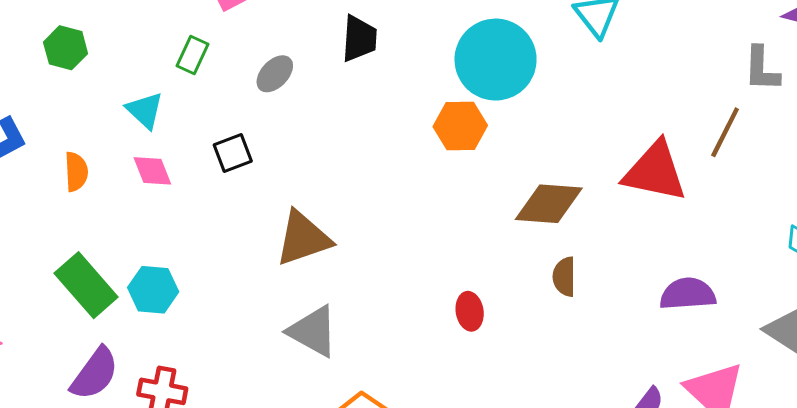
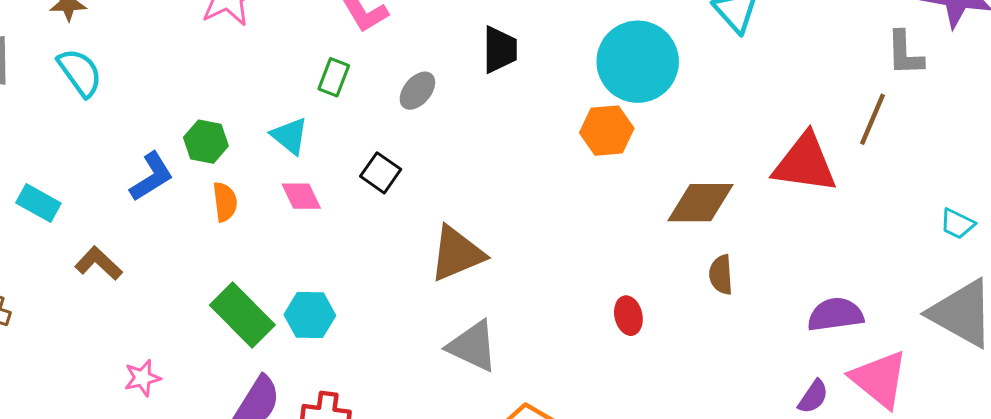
green hexagon: (66, 48) -> (206, 142), moved
black square: (233, 153) -> (381, 173), turned -30
purple semicircle: (688, 294) -> (835, 314), moved

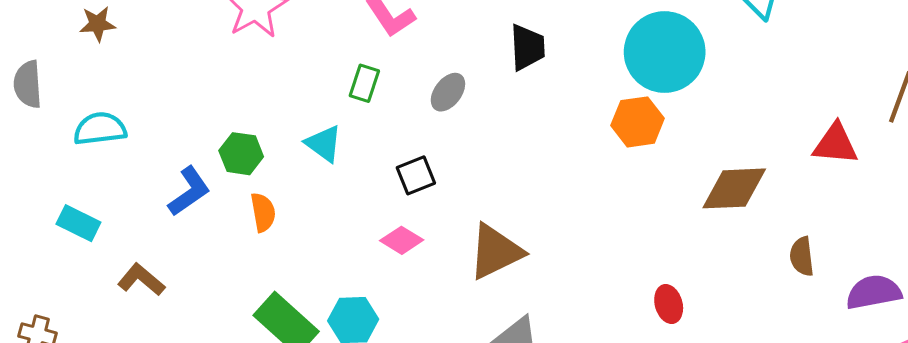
cyan semicircle: (80, 72) -> (100, 129), moved, turned -58
red triangle: (805, 163) -> (835, 144), size x0.7
black square: (381, 173) -> (416, 175), turned 36
pink diamond: (301, 196) -> (402, 240), moved, turned -30
brown semicircle: (721, 275) -> (802, 256), moved

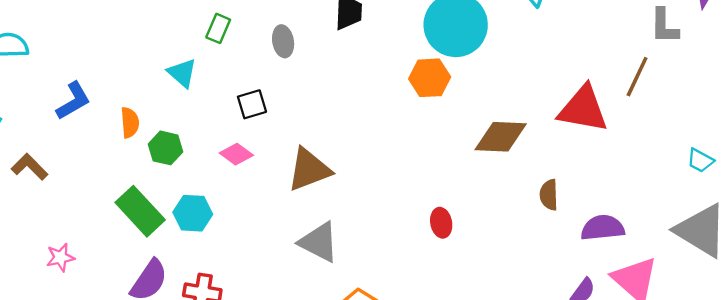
gray ellipse: (448, 92) -> (283, 41), turned -52
red triangle: (835, 144) -> (583, 109), size x1.4
green hexagon: (241, 154) -> (165, 148), moved

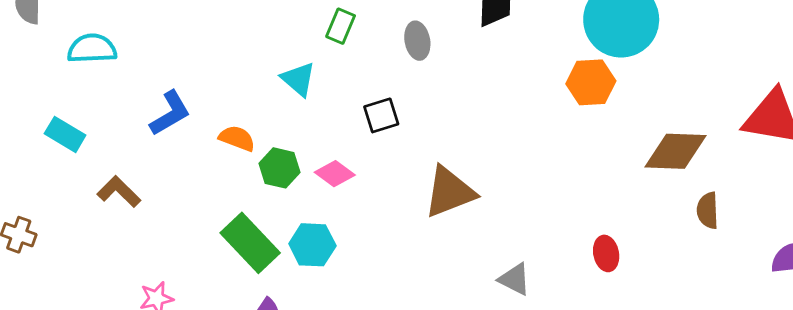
orange semicircle: (130, 123) -> (237, 138), turned -64
pink diamond: (236, 154) -> (335, 174), moved
brown semicircle: (549, 195) -> (708, 210), moved
gray triangle: (319, 242) -> (515, 279), moved, size x0.7

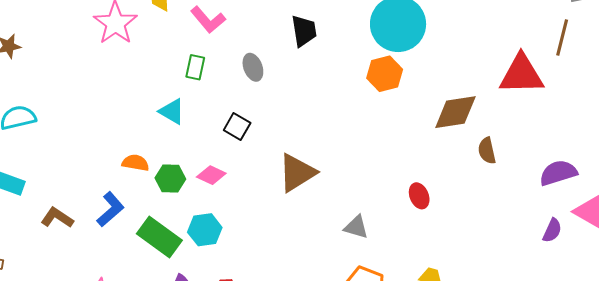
blue L-shape: (170, 113) -> (110, 209), moved
black square: (381, 115) -> (237, 126), turned -32

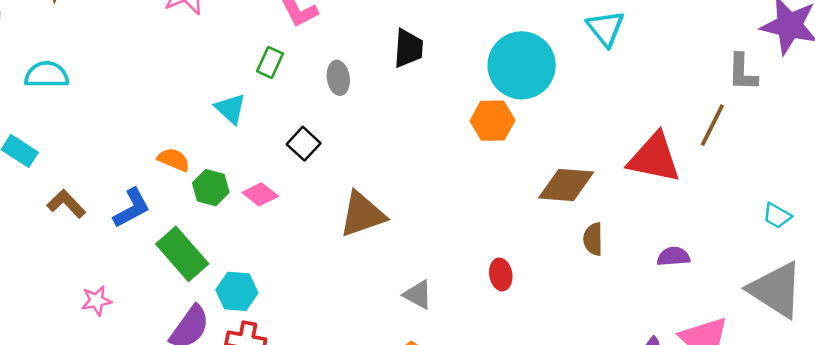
purple semicircle: (558, 173) -> (673, 256), moved, size x0.7
cyan hexagon: (205, 230) -> (237, 291), moved

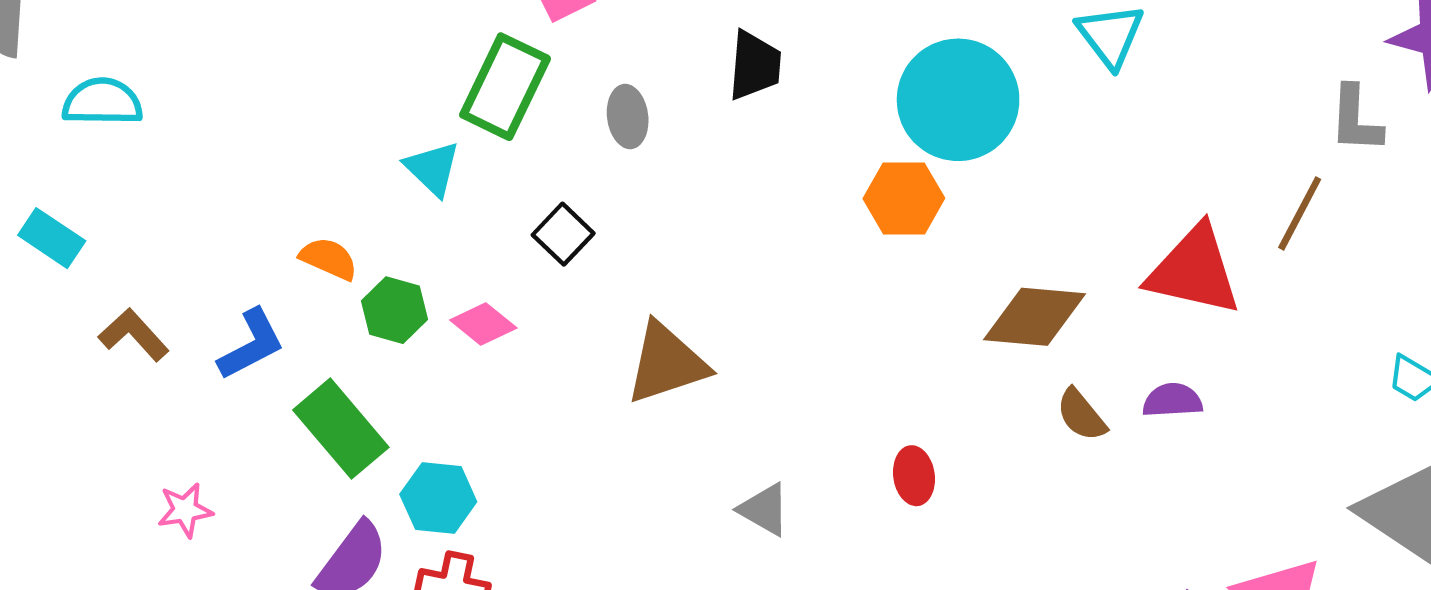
green rectangle: (270, 62) -> (505, 87), size x1.8
brown semicircle: (593, 239) -> (1081, 415), turned -40
purple semicircle: (673, 256) -> (1172, 400), moved

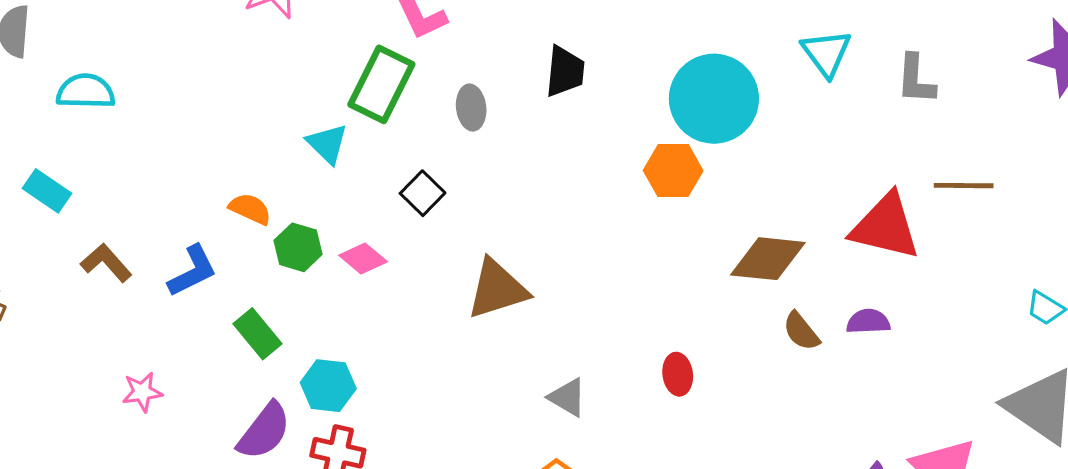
gray L-shape: (1356, 119) -> (916, 79), moved
brown line: (1300, 213) -> (964, 186), turned 62
green rectangle: (341, 429) -> (257, 334), size x0.7

